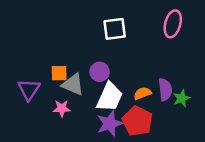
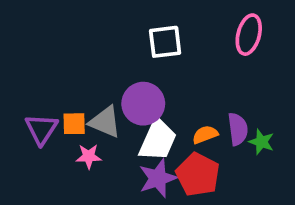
purple circle: (100, 72) -> (143, 104), size x1.5
orange square: (59, 73) -> (74, 124), moved
green star: (182, 98) -> (261, 142), turned -30

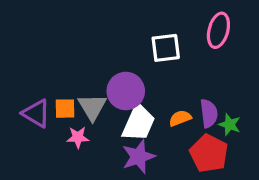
white square: (165, 42) -> (166, 48), moved
gray triangle: (105, 122) -> (92, 107), turned 36
purple triangle: (41, 129) -> (36, 113), turned -32
red pentagon: (198, 175) -> (209, 153), moved

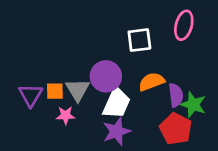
purple triangle: (36, 113) -> (31, 95), turned 30
orange semicircle: (180, 118) -> (152, 82), moved, size x1.4
green star: (230, 125) -> (193, 105), size x1.4

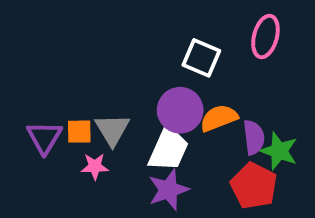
white square: (139, 40) -> (201, 58), turned 30
purple circle: (106, 76) -> (180, 110), moved

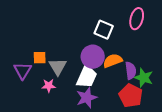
orange square: (79, 132) -> (40, 58), moved

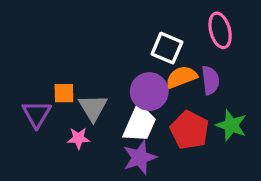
pink ellipse: (137, 19) -> (220, 30), turned -30
orange semicircle: (113, 61) -> (181, 77), moved
purple semicircle: (131, 71) -> (210, 80), moved
red pentagon: (131, 96) -> (189, 130), moved

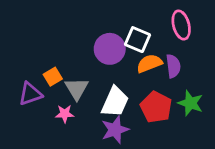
purple circle: (149, 92) -> (110, 49), moved
orange square: (64, 93) -> (53, 77), turned -30
purple triangle: (37, 114) -> (30, 94), turned 40

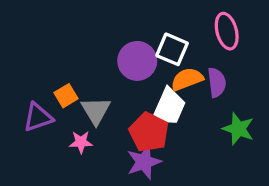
white trapezoid: (115, 102) -> (169, 107), moved
red pentagon: (156, 107) -> (149, 132), moved

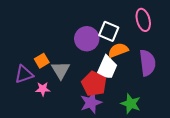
purple semicircle: (217, 82) -> (147, 63), moved, size x1.4
green star: (238, 129) -> (131, 104), moved
pink star: (81, 142) -> (43, 89), moved

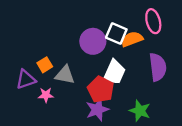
orange semicircle: (118, 50) -> (132, 39), moved
gray triangle: (61, 70) -> (65, 75), turned -48

